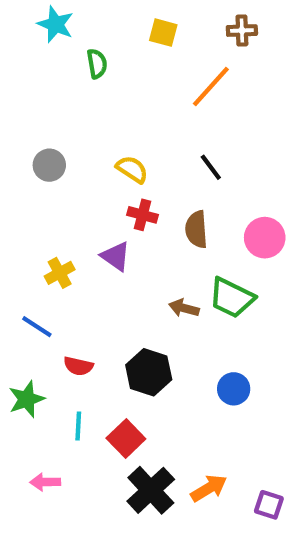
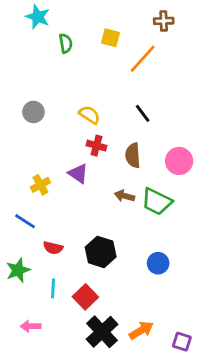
yellow square: (163, 33) -> (110, 38), moved
brown arrow: (184, 308) -> (124, 196), moved

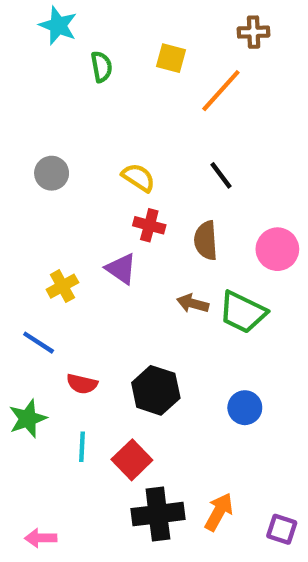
pink arrow: (31, 326) -> (41, 538), moved
orange arrow: (141, 330) -> (219, 512), turned -30
black cross: (102, 332) -> (158, 514), turned 36

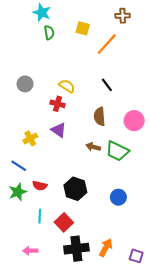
cyan star: (58, 26) -> (42, 13), moved
red cross: (149, 225) -> (58, 104), moved
green star: (28, 419) -> (18, 192), moved
pink arrow: (41, 538) -> (30, 251), moved

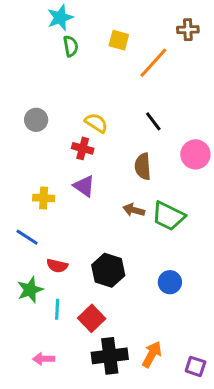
cyan star: (42, 13) -> (60, 18), turned 30
brown cross: (123, 16) -> (188, 30), moved
pink circle: (134, 121) -> (195, 154), moved
yellow cross: (30, 138) -> (44, 198), turned 32
green star: (18, 192) -> (30, 290), moved

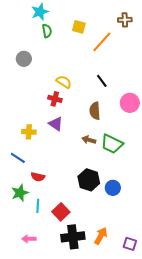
gray circle: (36, 120) -> (24, 59), moved
black hexagon: (108, 270) -> (89, 180), moved

